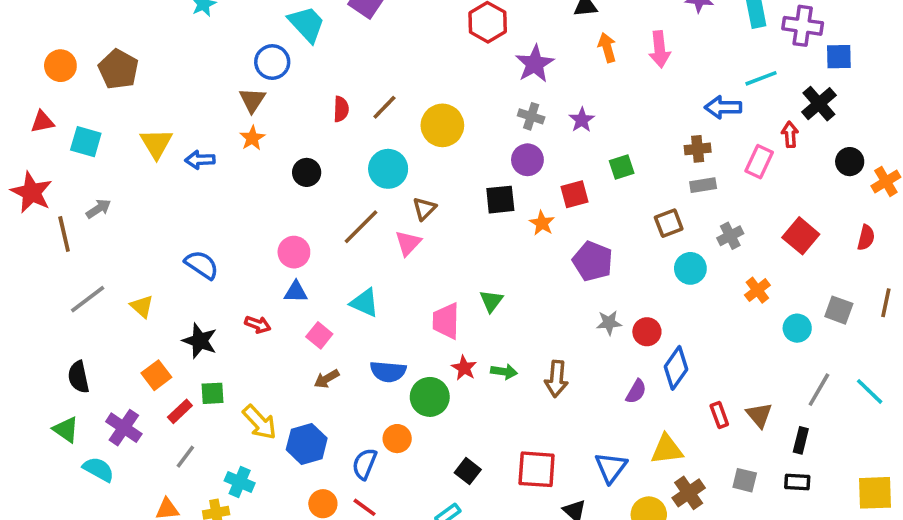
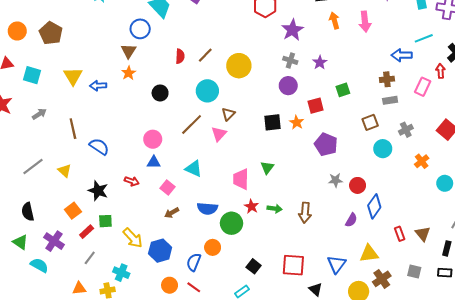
black square: (500, 200) -> (272, 122), moved
brown line: (64, 234) -> (73, 129), moved

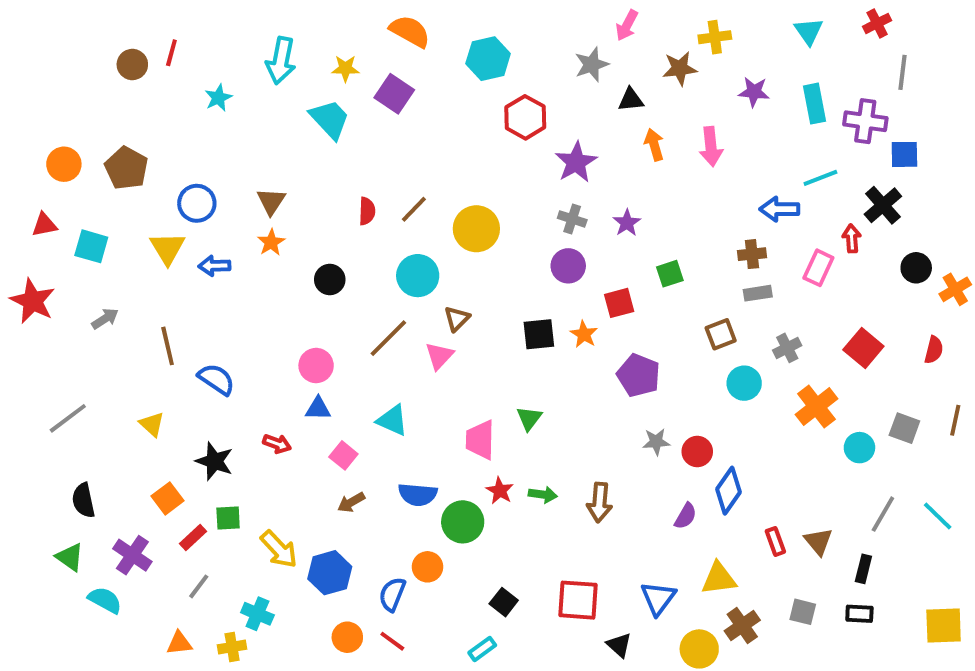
blue circle: (140, 29) -> (197, 203), moved
orange cross: (422, 161) -> (816, 407), size x1.5
gray line: (33, 167) -> (68, 418), moved

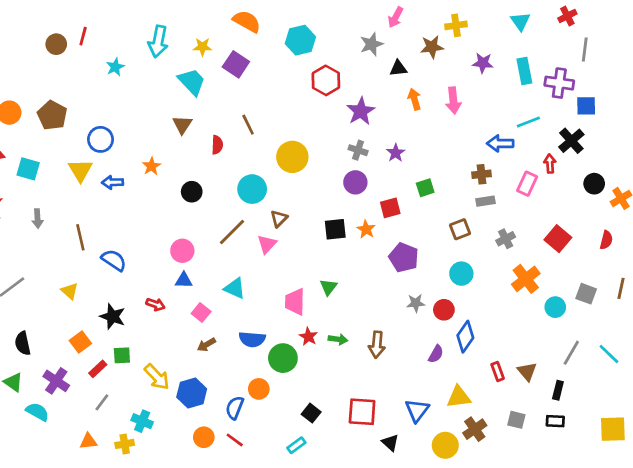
brown triangle: (271, 201) -> (182, 125), moved
brown line: (414, 209) -> (248, 125), moved, turned -70
gray arrow: (105, 319) -> (37, 219), turned 120
cyan circle: (744, 383) -> (461, 274), moved

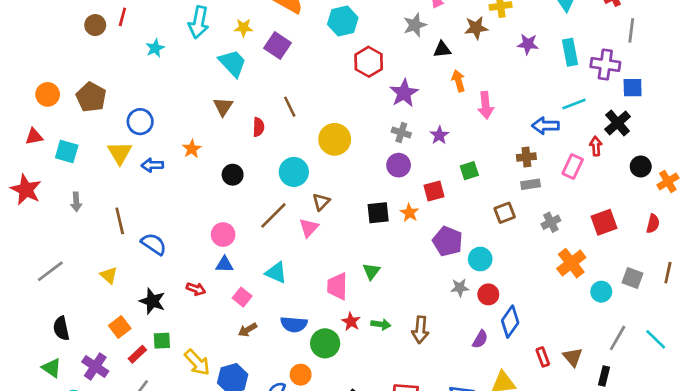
pink arrow: (453, 101) -> (486, 105), moved
red square: (558, 239) -> (604, 222), turned 30
cyan circle: (461, 274) -> (480, 259), moved

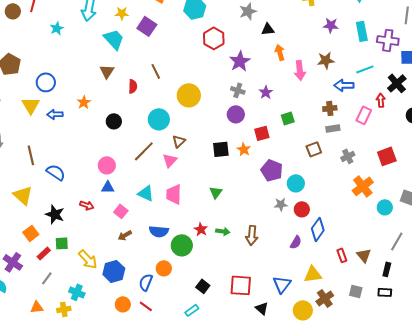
brown star: (476, 28) -> (326, 60), moved
yellow triangle: (109, 275) -> (23, 195), size x1.5
pink trapezoid: (337, 286) -> (174, 194), moved

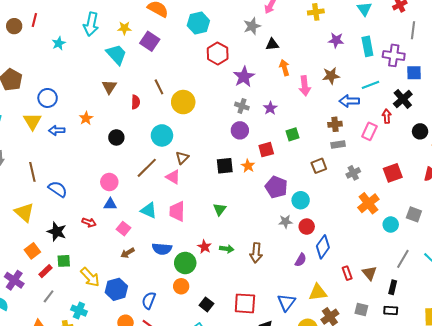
yellow circle: (189, 95) -> (183, 102), moved
pink triangle: (170, 160) -> (173, 177), turned -42
orange circle: (164, 268) -> (181, 286), moved

